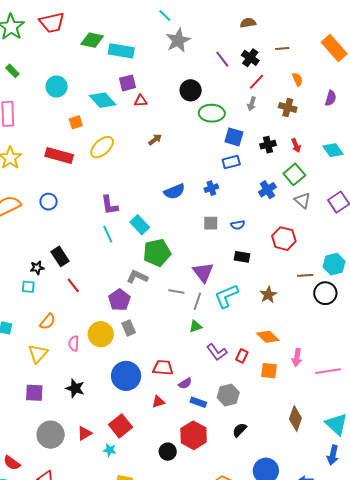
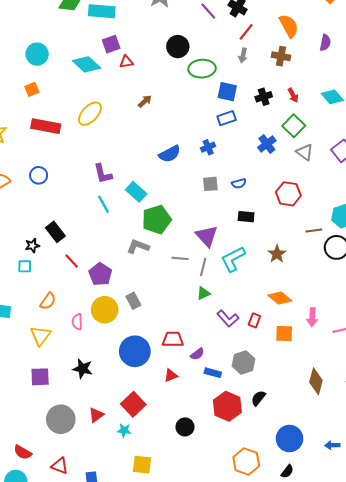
orange semicircle: (297, 79) -> (289, 26), size x1.6
orange square: (76, 122) -> (32, 89), moved
purple pentagon: (119, 300) -> (100, 274), moved
red hexagon: (194, 435) -> (227, 406), moved

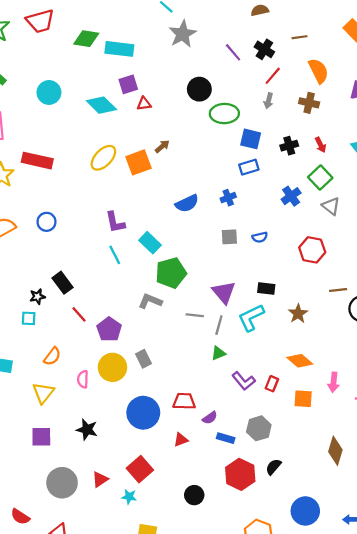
orange square: (32, 89) -> (139, 162), moved, size x1.6
red rectangle: (46, 126) -> (37, 161), moved
black rectangle: (246, 217) -> (266, 289), moved

